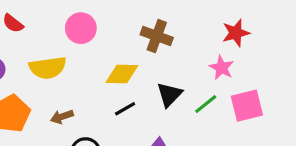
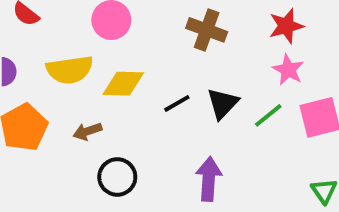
red star: (236, 33) -> (286, 26), moved
yellow diamond: (122, 74) -> (123, 84), moved
black line: (125, 109) -> (177, 103), moved

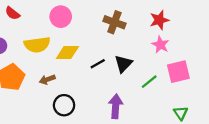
green line: (268, 115) -> (149, 82), moved

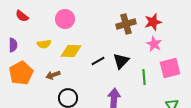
brown cross: (114, 22) -> (126, 24), moved, turned -36
yellow semicircle: (37, 45) -> (44, 44), size x0.6
green line: (149, 82) -> (144, 77), turned -56

